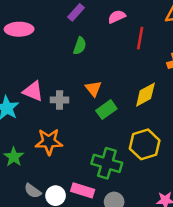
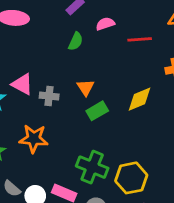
pink semicircle: (117, 17) -> (105, 24), moved
red line: (140, 38) -> (140, 39), turned 70
yellow hexagon: (145, 144) -> (131, 178), moved

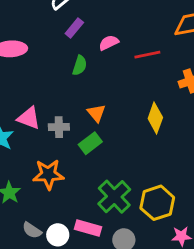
yellow diamond: (140, 99) -> (155, 118), turned -40
green rectangle: (97, 111) -> (90, 143), moved
green cross: (92, 167) -> (114, 197), turned 32

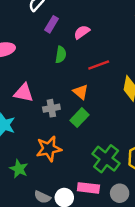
red line: (147, 55) -> (99, 65), moved
pink triangle: (29, 118) -> (24, 93), moved

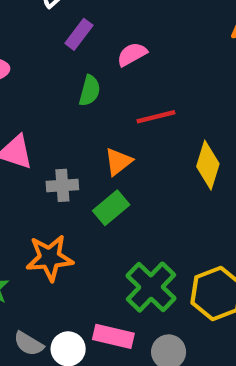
orange triangle: (81, 92) -> (118, 162), turned 35

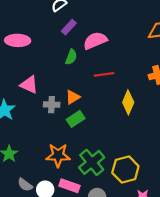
pink semicircle: (132, 54) -> (95, 41), size x1.5
orange triangle: (118, 162) -> (73, 97), moved
orange star: (50, 258) -> (58, 155), moved

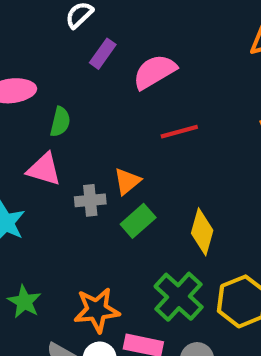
green semicircle: (71, 57) -> (60, 122), moved
yellow diamond: (128, 102) -> (202, 232), moved
orange star: (58, 155) -> (97, 310), moved

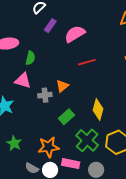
green rectangle: (138, 221) -> (66, 117), moved

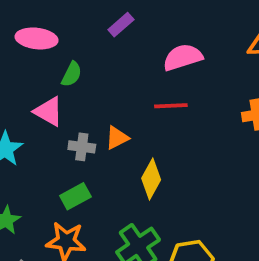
pink semicircle: (75, 34) -> (183, 57), moved
yellow diamond: (98, 110) -> (151, 179), moved
green rectangle: (66, 117) -> (75, 196), moved

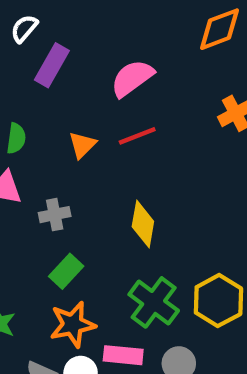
purple rectangle: (121, 25) -> (52, 65), size x1.4
orange triangle: (117, 138) -> (82, 145), moved

